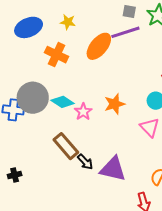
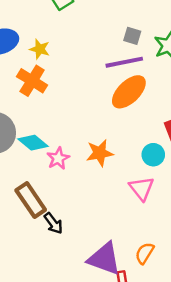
yellow star: (68, 22) -> (40, 49), moved
orange ellipse: (99, 46) -> (129, 92), moved
purple triangle: (113, 169) -> (104, 259), moved

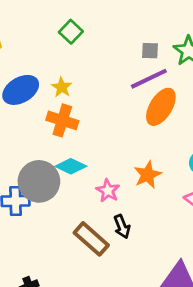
yellow star: (40, 49) -> (62, 87), turned 30
cyan diamond: (33, 143) -> (71, 166), moved
black arrow: (53, 223) -> (122, 227), moved, turned 30

